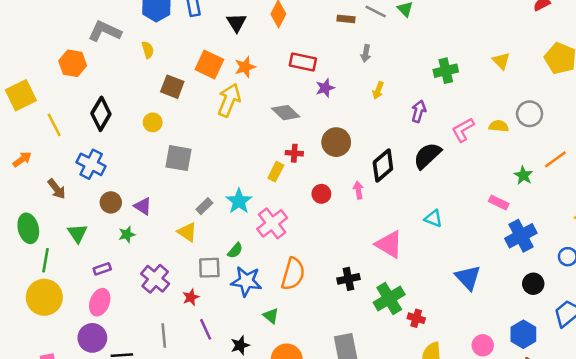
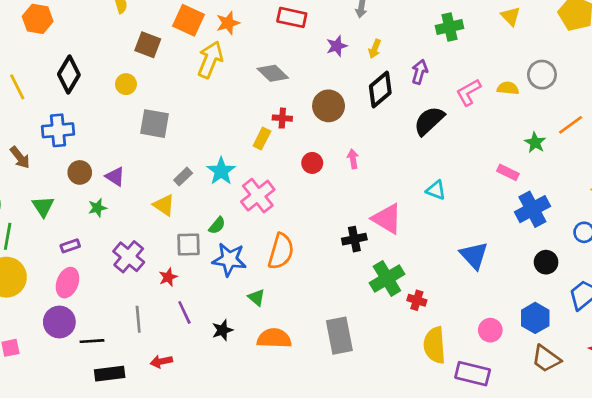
purple star: (325, 88) -> (337, 46), moved
blue cross: (91, 164) -> (58, 130), turned -32
black diamond: (383, 165) -> (380, 90), moved
black cross: (348, 279) -> (354, 239), moved

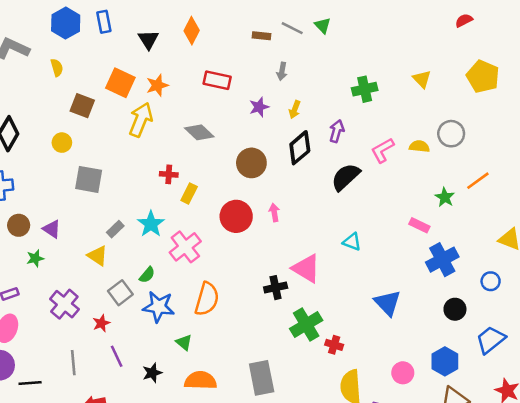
red cross: (282, 118) -> (169, 174), moved
red circle: (312, 163) -> (236, 216), size x1.6
gray square: (188, 245) -> (120, 293), turned -35

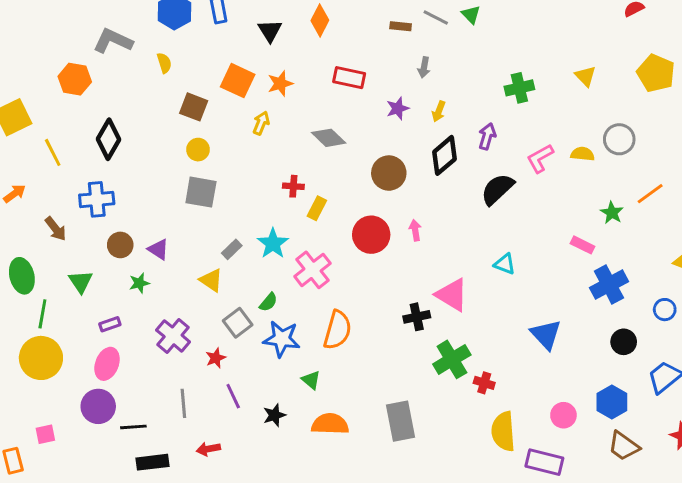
yellow arrow: (141, 120) -> (261, 123), size x0.6
yellow circle: (62, 143) -> (198, 150), moved

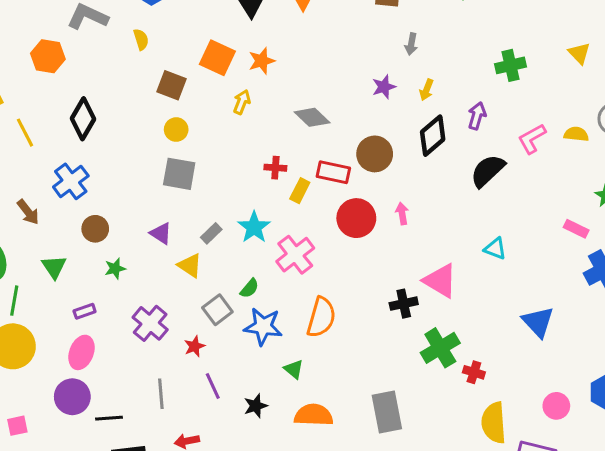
red rectangle: (349, 78) -> (333, 172), moved
blue cross: (97, 199) -> (71, 181), turned -32
purple triangle: (158, 249) -> (161, 233), moved

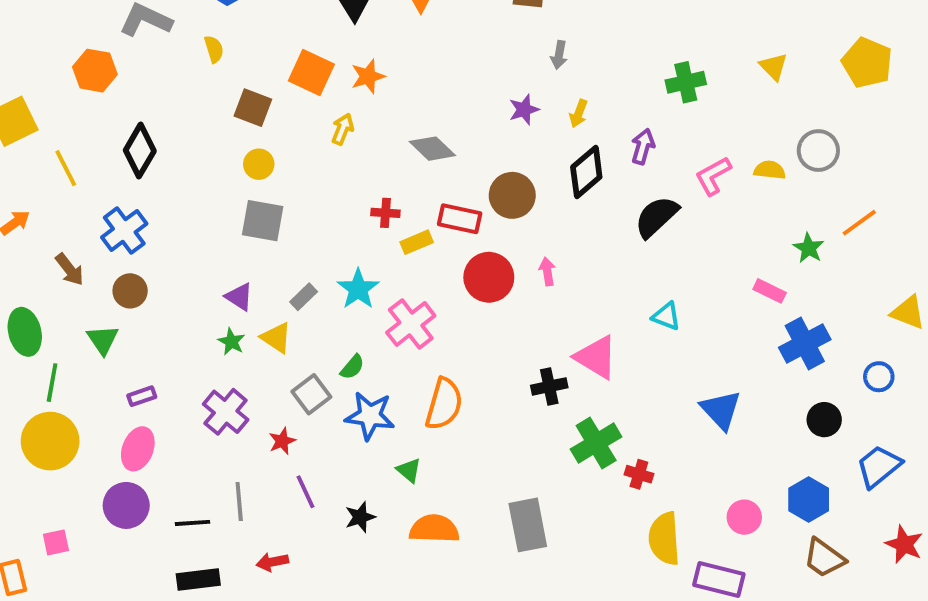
yellow rectangle: (300, 191) -> (417, 242), turned 40
brown circle: (95, 229) -> (130, 291), moved
green star: (115, 268) -> (231, 342), moved, turned -30
black line: (109, 418) -> (192, 523), moved

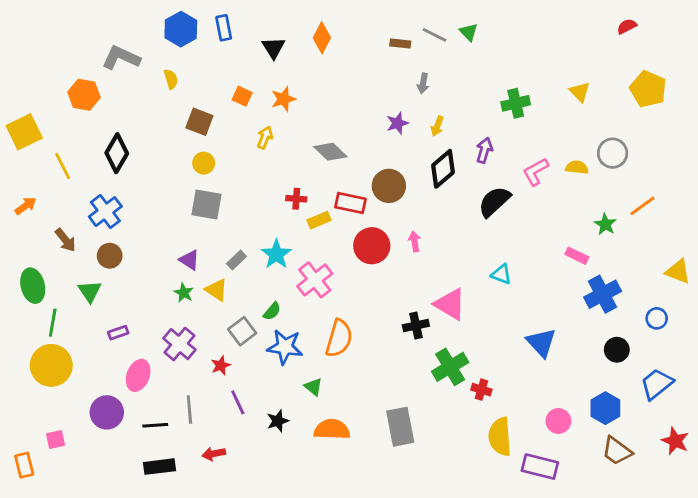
orange square: (311, 73) -> (242, 96), size x0.6
pink ellipse: (138, 449) -> (138, 375), moved

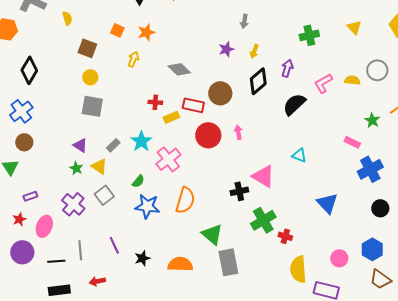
gray square: (242, 331) -> (104, 195), moved
red star: (221, 365) -> (19, 219), moved
green triangle: (313, 387) -> (212, 234), moved, size x1.6

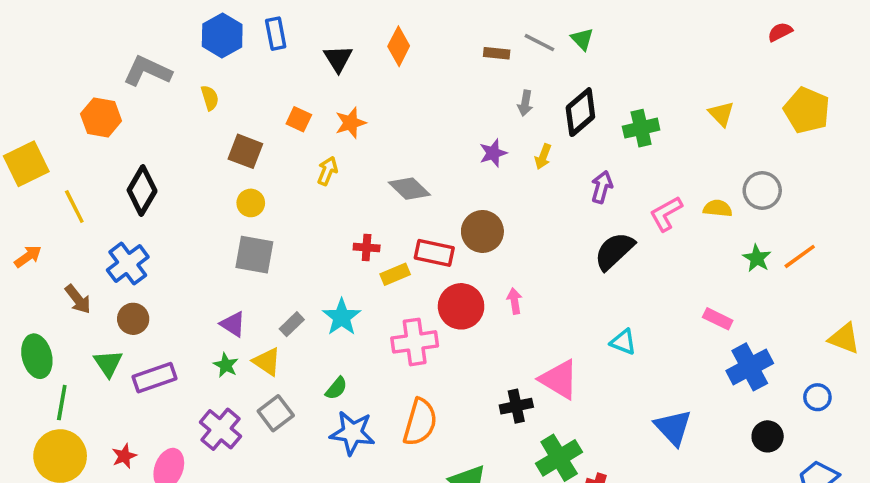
black diamond: (258, 81) -> (580, 112), moved
green star: (372, 120) -> (757, 258), moved
pink cross: (168, 159) -> (415, 342), moved, turned 30
purple rectangle: (30, 196) -> (155, 378), moved, size x1.6

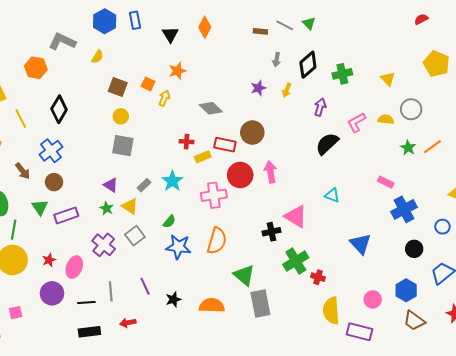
yellow semicircle: (210, 98) -> (98, 57), turned 48
yellow triangle: (721, 114) -> (388, 79), moved
orange square: (299, 119) -> (148, 84), moved
pink arrow: (514, 301) -> (270, 172), size x1.5

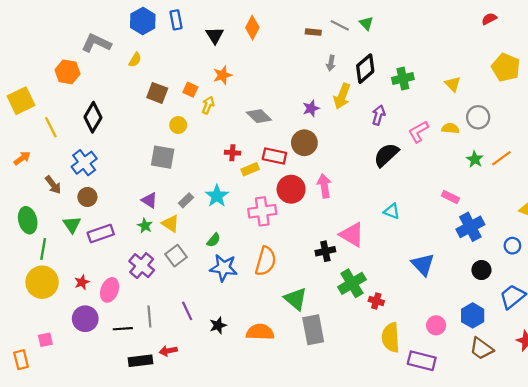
purple star: (258, 88) -> (311, 108), moved
yellow arrow: (287, 90) -> (342, 96), size x1.6
yellow circle: (121, 116) -> (178, 125), moved
black rectangle: (89, 332) -> (141, 361), moved

